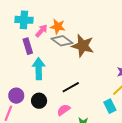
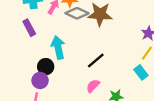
purple rectangle: (28, 46) -> (29, 28), moved
black circle: (39, 101) -> (46, 67), moved

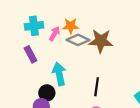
black line: (96, 60) -> (97, 87), turned -42

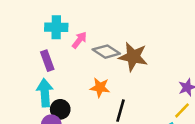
orange star: (71, 26) -> (100, 87), moved
cyan arrow: (59, 74) -> (45, 93), moved

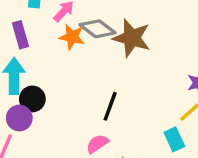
orange star: (100, 87) -> (72, 37), moved

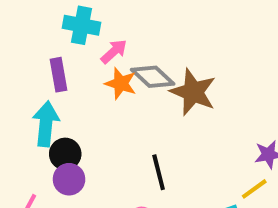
black line: (110, 106) -> (159, 172), turned -40
purple circle: (19, 118) -> (69, 179), moved

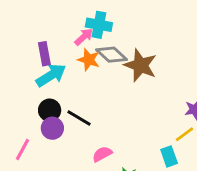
cyan cross: (81, 25) -> (99, 25), moved
cyan arrow: (46, 124) -> (51, 75), moved, turned 52
black line: (159, 172) -> (79, 118), moved, turned -45

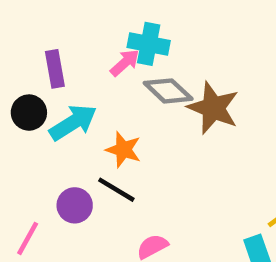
purple rectangle: (44, 54) -> (55, 69), moved
orange star: (89, 60) -> (123, 150), moved
black circle: (50, 110) -> (29, 113), moved

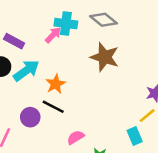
purple rectangle: (55, 69) -> (14, 41), turned -48
gray diamond: (168, 91) -> (103, 20), moved
orange star: (123, 150) -> (56, 84), turned 30

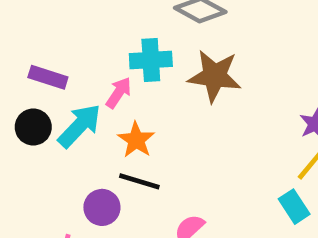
cyan cross: (66, 24) -> (151, 60), moved
pink arrow: (53, 35) -> (119, 93), moved

